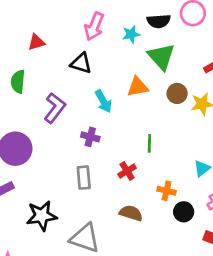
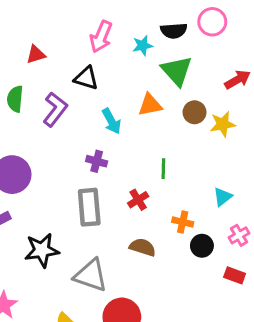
purple L-shape: (55, 108) -> (55, 109), moved
gray rectangle: (84, 178) -> (89, 207), size x1.4

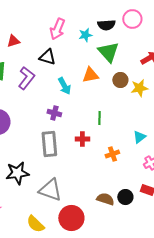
red cross: (138, 200) -> (82, 139), turned 32
orange cross: (183, 222) -> (112, 154), turned -32
black circle: (202, 246) -> (125, 197), moved
brown semicircle: (143, 247) -> (105, 199), moved

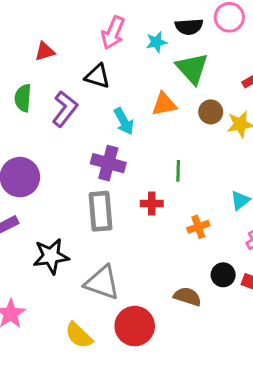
purple cross: (54, 113) -> (108, 163), size x1.5
black circle: (125, 197) -> (223, 275), moved

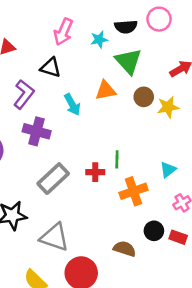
purple cross: (108, 163) -> (37, 131), moved
green line: (178, 171) -> (117, 159), moved
gray rectangle: (101, 211) -> (53, 179), turned 52
orange cross: (198, 227) -> (134, 191), size x1.5

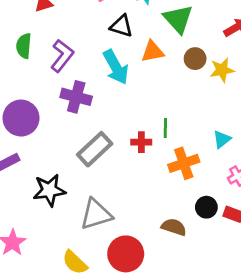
black triangle: (51, 68) -> (121, 26), moved
cyan arrow: (72, 105) -> (116, 67), size x1.4
gray triangle: (54, 237) -> (96, 214), turned -36

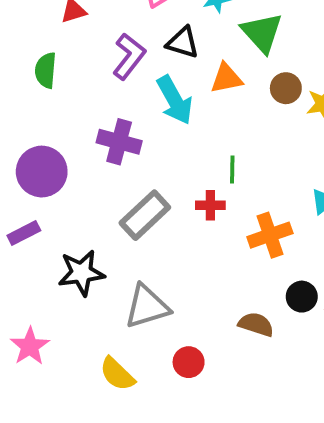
purple L-shape: (62, 56) -> (129, 56), moved
green line: (165, 128) -> (232, 170), moved
red circle: (126, 254) -> (189, 362), size x0.6

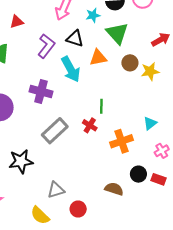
red cross: (210, 205) -> (90, 125), turned 32
gray triangle: (147, 307) -> (56, 190), moved, size x0.7

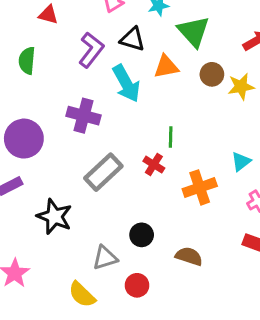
red triangle: (17, 22) -> (48, 15), turned 32
black star: (21, 161) -> (54, 217), turned 30
black circle: (138, 174) -> (142, 235), moved

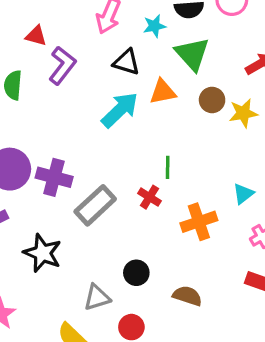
purple L-shape: (91, 50) -> (62, 65), moved
cyan arrow: (126, 84) -> (120, 110), turned -105
purple cross: (83, 116) -> (54, 177), moved

